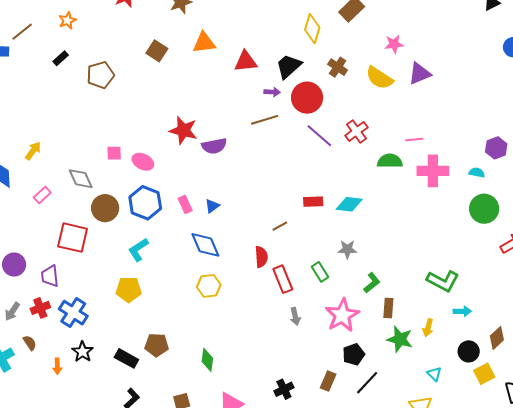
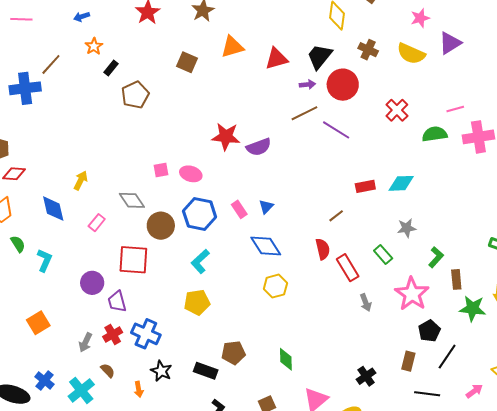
black rectangle: (61, 58) -> (111, 68), moved
purple line: (319, 136) -> (336, 130), moved
purple circle: (14, 264) -> (92, 283), moved

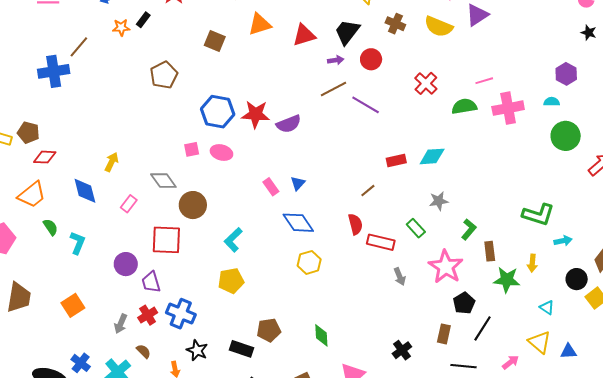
orange star: (94, 46) -> (121, 27), turned 30
black rectangle: (111, 68) -> (143, 20), moved
red circle: (343, 85) -> (371, 59), size x0.7
blue hexagon: (200, 214) -> (218, 112), moved
red rectangle: (348, 268) -> (381, 242), turned -44

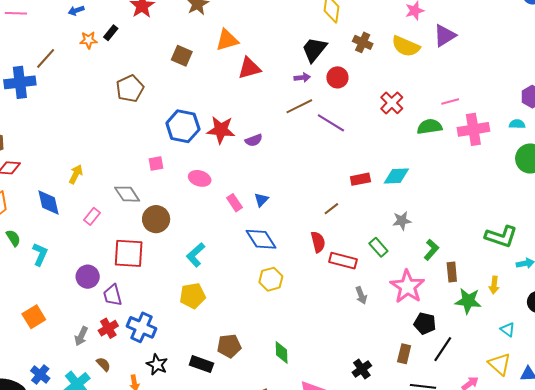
red triangle: (304, 35) -> (249, 68), moved
purple semicircle: (289, 124) -> (254, 140), size x0.7
pink ellipse: (221, 153) -> (200, 178), moved
black pentagon: (464, 303) -> (425, 323), turned -30

